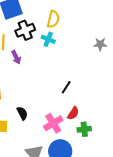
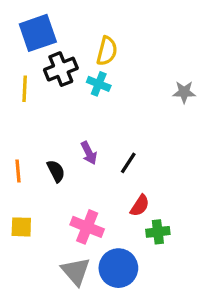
purple arrow: (16, 57) -> (89, 153), moved
black semicircle: (22, 113) -> (56, 171), moved
pink cross: (53, 123) -> (87, 227), moved, turned -36

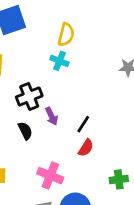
black cross: (61, 69) -> (29, 96), moved
red semicircle: (140, 206) -> (86, 148), moved
green cross: (158, 232) -> (119, 179), moved

